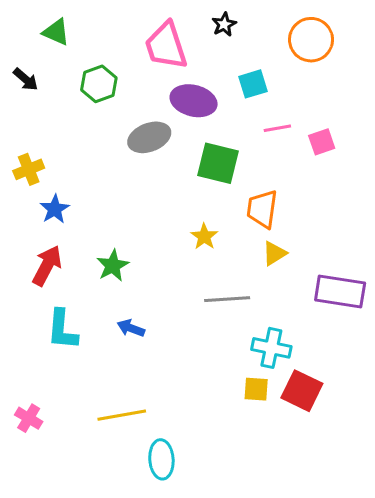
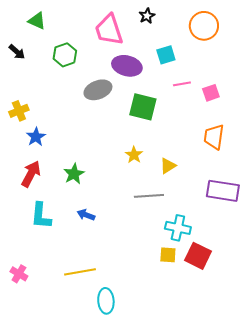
orange trapezoid: (262, 209) -> (214, 137), moved
yellow triangle: (274, 253) -> (168, 166), moved

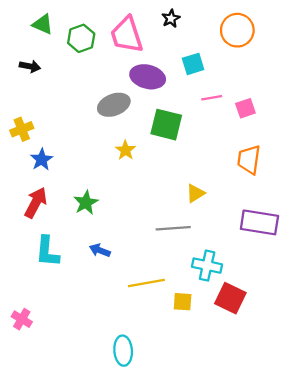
black arrow: (17, 52) -> (30, 66), moved, turned -30
green hexagon: (65, 55) -> (81, 38), moved
yellow star: (134, 155) -> (125, 150), moved
yellow square: (168, 255) -> (183, 302), moved
yellow line: (80, 272) -> (146, 283), moved

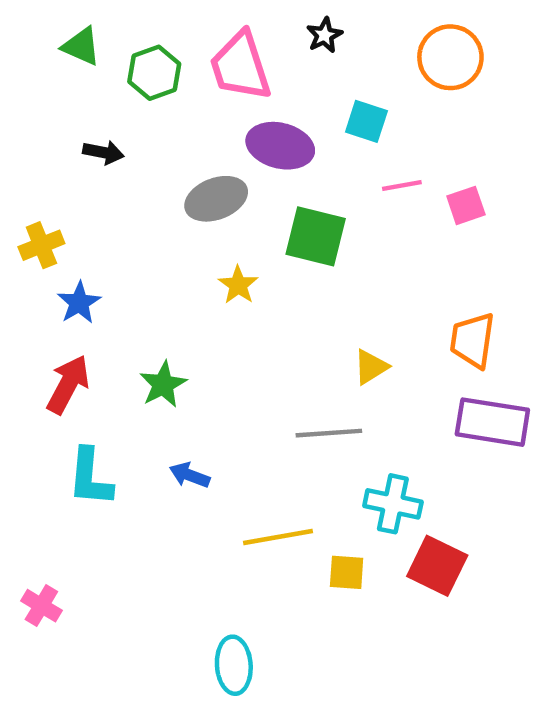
cyan square: (193, 64) -> (366, 121), turned 35
black arrow: (30, 66) -> (103, 152), moved
orange trapezoid: (249, 160) -> (473, 340), moved

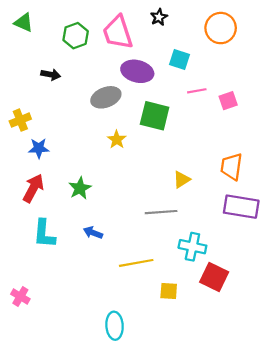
green triangle: (81, 46) -> (24, 23), moved
blue star: (79, 303) -> (39, 148), turned 30
yellow square: (347, 572) -> (169, 291), moved

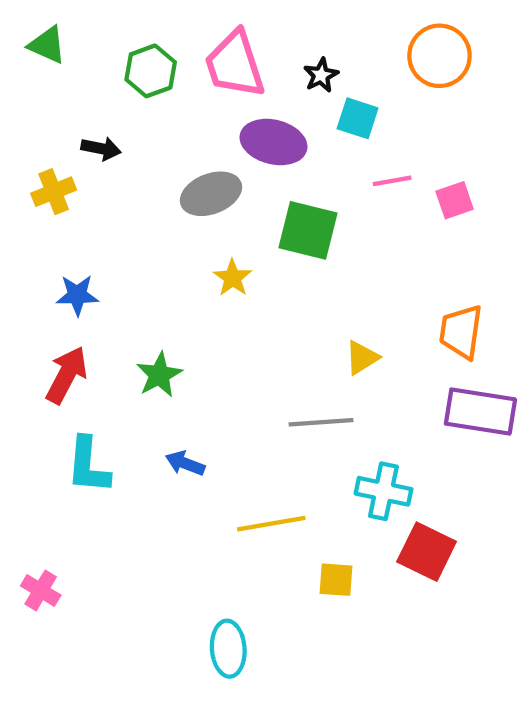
black star: (159, 17) -> (321, 75), moved
yellow cross: (20, 120) -> (54, 192), moved

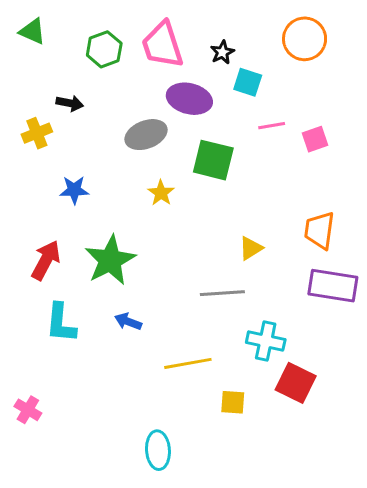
blue star: (77, 295) -> (74, 190), moved
green star: (159, 375) -> (110, 260), size x1.6

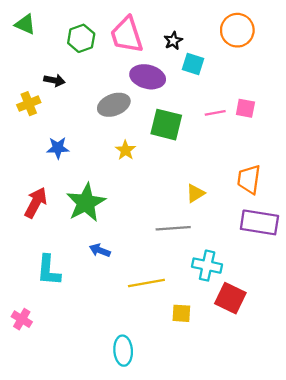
pink line: (272, 126) -> (215, 113), moved
pink square: (315, 139) -> (245, 108), turned 30
cyan L-shape: (61, 323) -> (49, 270), moved

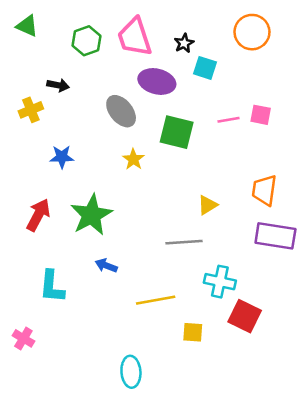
gray ellipse: (114, 105) -> (121, 111), turned 72

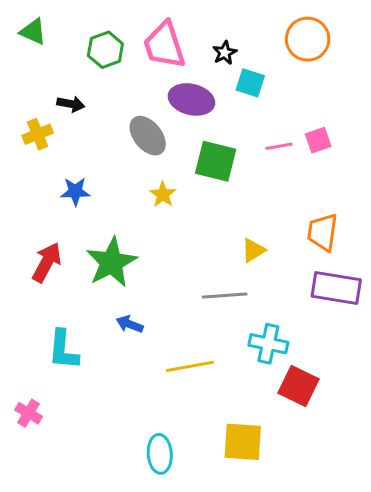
pink square: (261, 115) -> (318, 140), turned -30
yellow square: (193, 332) -> (243, 442), moved, size x1.6

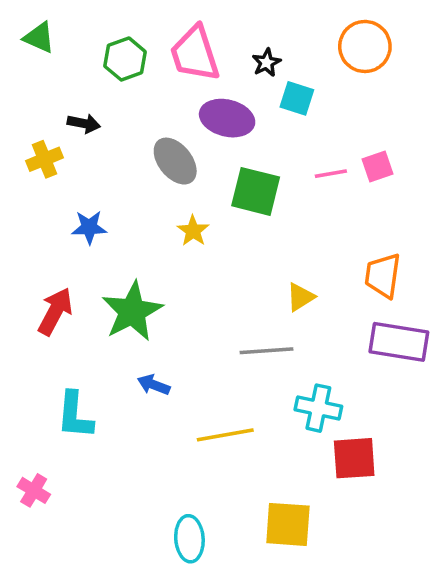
red square: (299, 386) -> (354, 458), turned -30

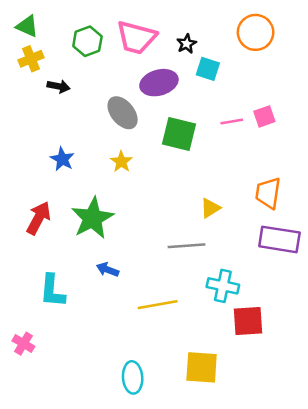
pink trapezoid: (195, 54) -> (136, 37), turned -57
purple ellipse: (227, 118) -> (159, 83), turned -30
yellow cross: (44, 159) -> (31, 59), moved
blue star: (89, 227) -> (62, 159), turned 30
yellow star: (193, 231) -> (121, 162), moved

